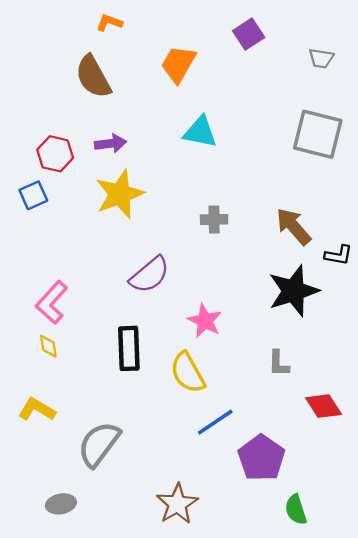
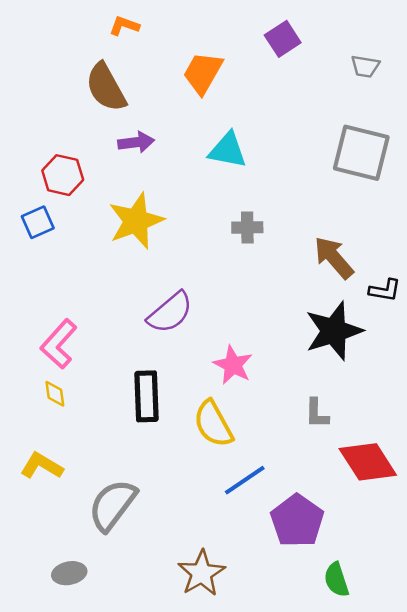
purple arrow: (110, 143) -> (136, 142), moved
gray cross: (214, 219) -> (247, 227), moved
red diamond: (323, 406) -> (368, 462), size x1.4

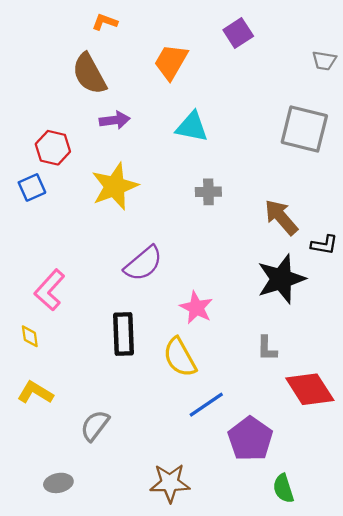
gray trapezoid: (365, 66) -> (324, 61), moved
yellow diamond: (55, 394) -> (30, 336), moved
gray semicircle: (112, 505) -> (95, 426), size x0.7
brown star: (201, 573) -> (170, 483), turned 30

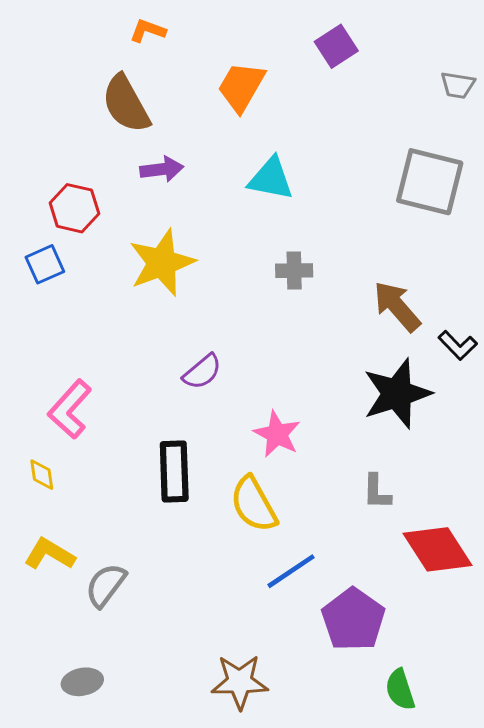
black L-shape: (324, 245) -> (458, 345), turned 36
purple semicircle: (143, 264) -> (202, 372), size x0.7
gray semicircle: (95, 426) -> (106, 585), moved

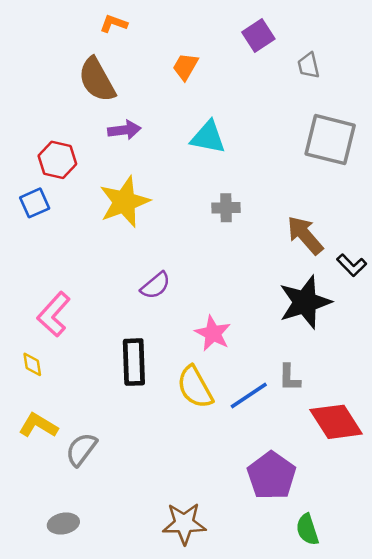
gray trapezoid: (458, 85) -> (309, 65), moved, turned 68
orange trapezoid: (241, 87) -> (185, 67), size x0.7
blue line: (291, 571) -> (249, 396), moved

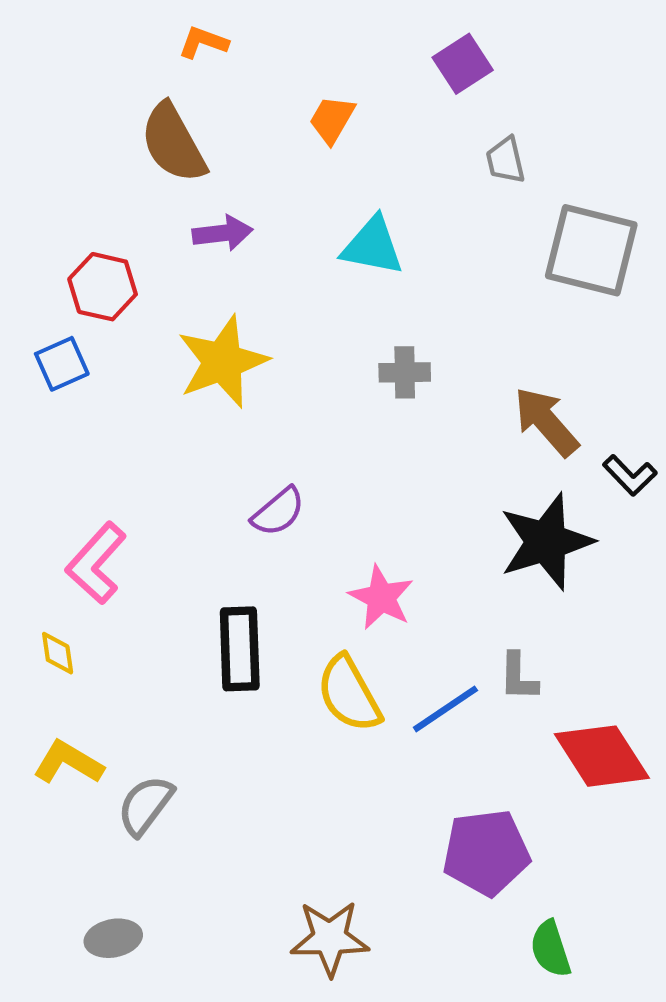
gray trapezoid: (309, 65) -> (505, 160), moved
purple pentagon: (271, 476) -> (486, 852), turned 30

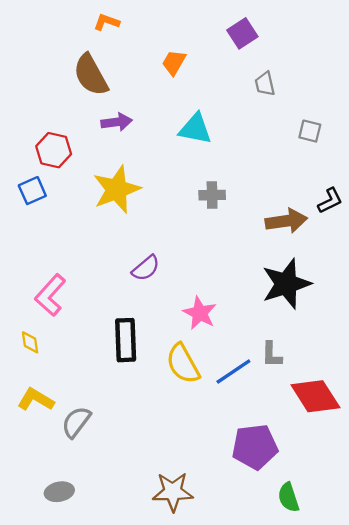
gray square: (591, 250) -> (310, 131), size x0.5
brown arrow: (546, 422) -> (286, 221), turned 123
black L-shape: (630, 475) -> (330, 201), moved, turned -72

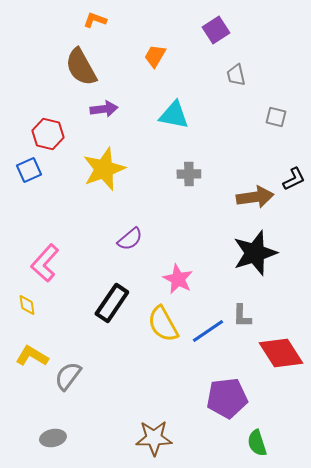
black rectangle: (126, 340) -> (112, 303), turned 36

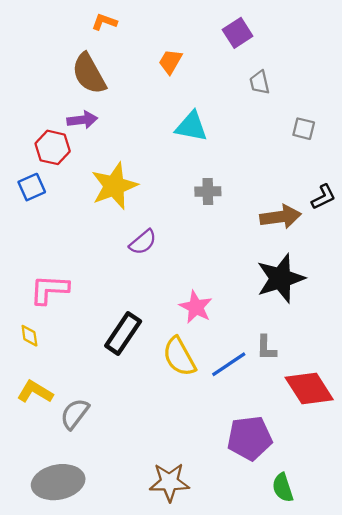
purple arrow: (104, 109) -> (82, 120), moved
purple semicircle: (130, 239) -> (143, 242), moved
pink L-shape: (45, 263) -> (49, 289), turned 51
gray ellipse: (53, 438) -> (58, 482), size x1.8

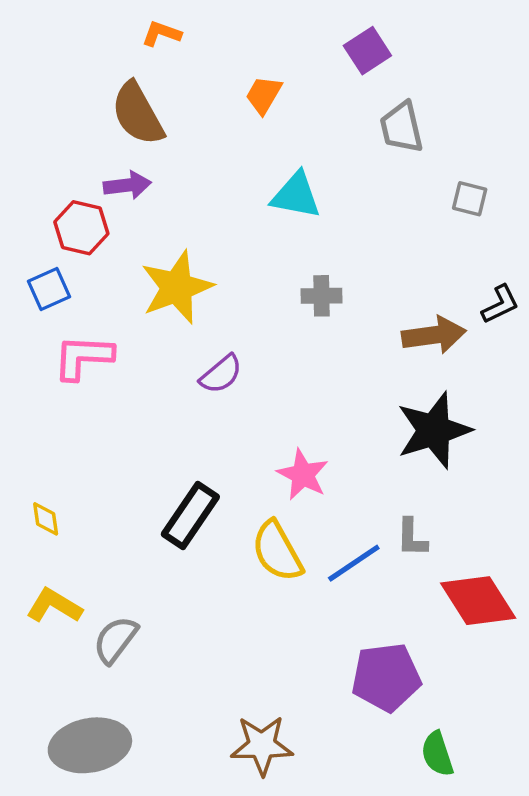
gray trapezoid: (260, 82) -> (402, 127), size x1.4
pink L-shape: (49, 289) -> (83, 357), moved

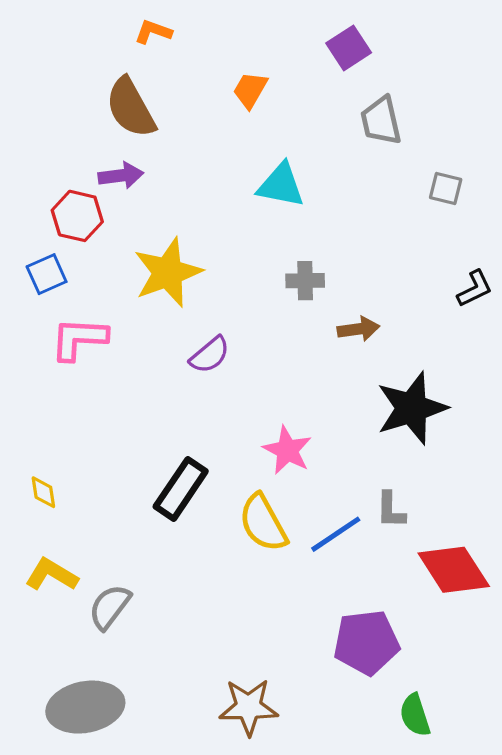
brown arrow: (434, 335) -> (358, 329), moved, size x0.7

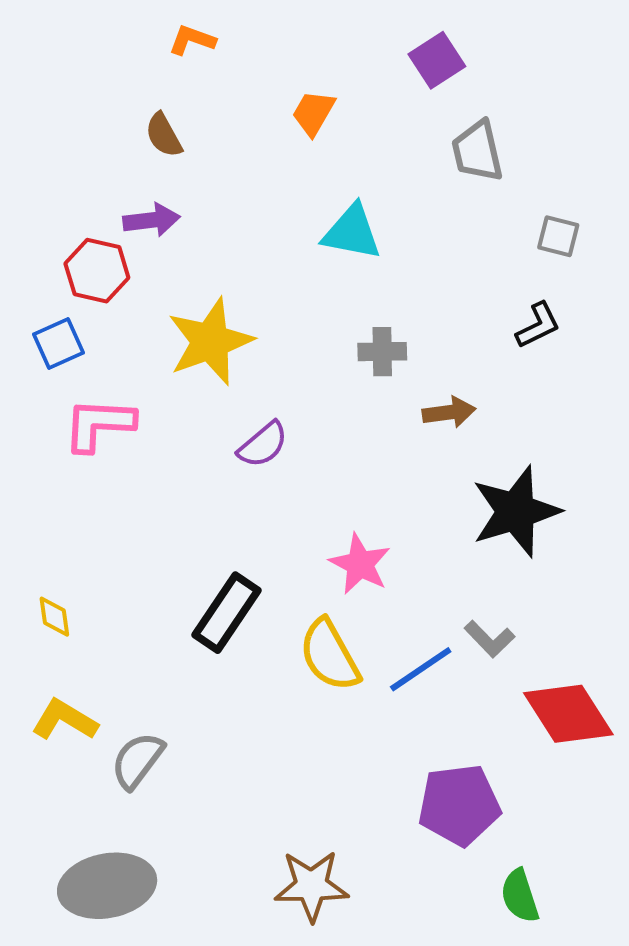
brown semicircle: (131, 108) -> (164, 135), size x0.6
black L-shape: (475, 289) -> (538, 325), moved
gray L-shape: (391, 510) -> (489, 639), turned -45

